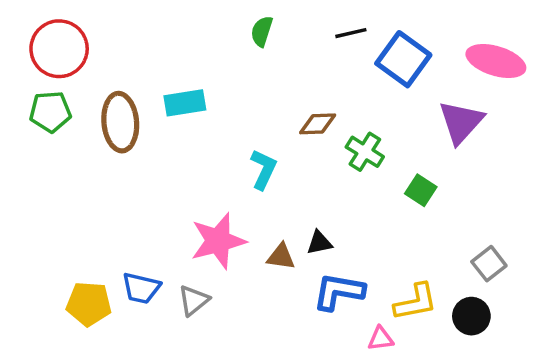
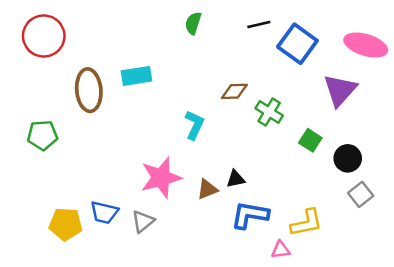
green pentagon: (50, 112) -> (42, 135), moved
brown triangle: (281, 257) -> (207, 189), turned -30
black circle: (471, 316) -> (348, 158), moved

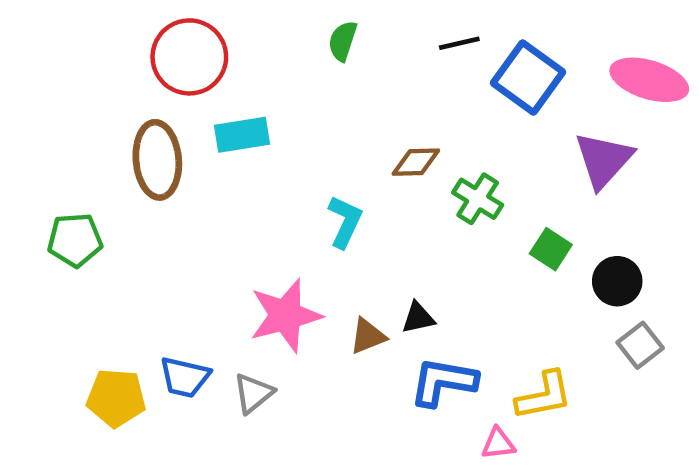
red circle: (44, 36) -> (189, 57), moved

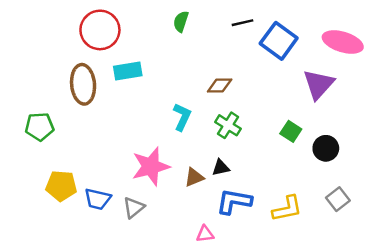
green cross: (478, 199) -> (228, 125), moved
gray square: (640, 345) -> (338, 199), moved
yellow pentagon: (116, 398) -> (61, 186), moved
pink triangle: (498, 444) -> (205, 234), moved

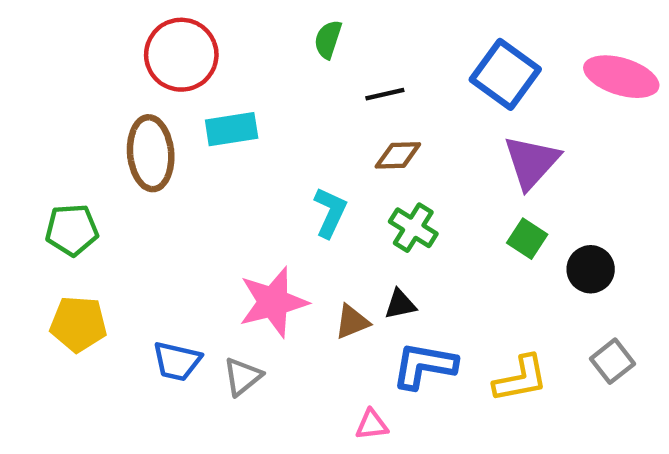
black line: (242, 23) -> (385, 94), moved
purple triangle: (319, 84) -> (532, 162), moved
yellow pentagon: (61, 186) -> (78, 324), moved

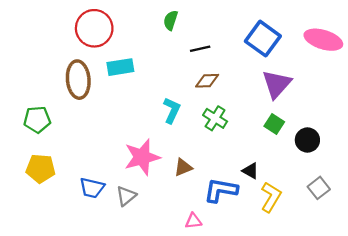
black triangle: (400, 304) -> (250, 171), moved, turned 42
yellow L-shape: (521, 379) -> (271, 197), turned -48

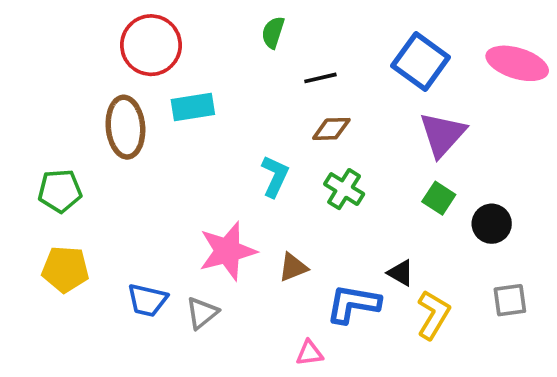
gray square: (319, 188) -> (510, 300), turned 30

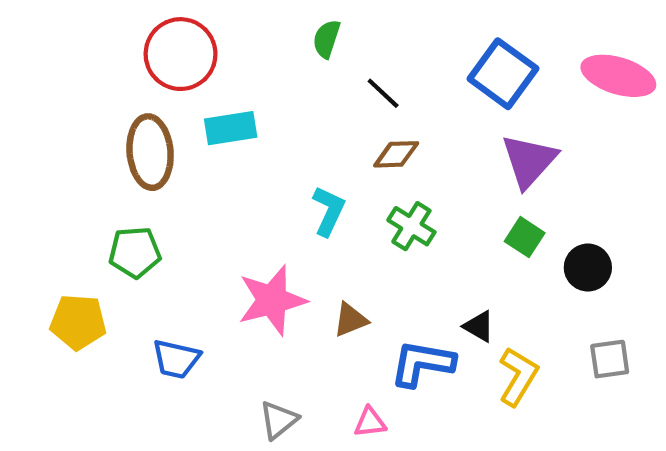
black line: (320, 78) -> (383, 93), turned 56
green pentagon: (60, 191) -> (135, 252), moved
gray triangle: (202, 313) -> (279, 420), moved

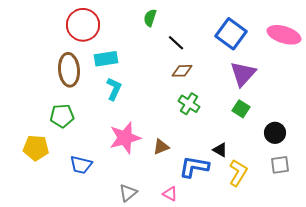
cyan L-shape: (329, 211) -> (114, 89), moved
black circle: (588, 268) -> (275, 133), moved
pink triangle: (370, 422) -> (170, 194), turned 35

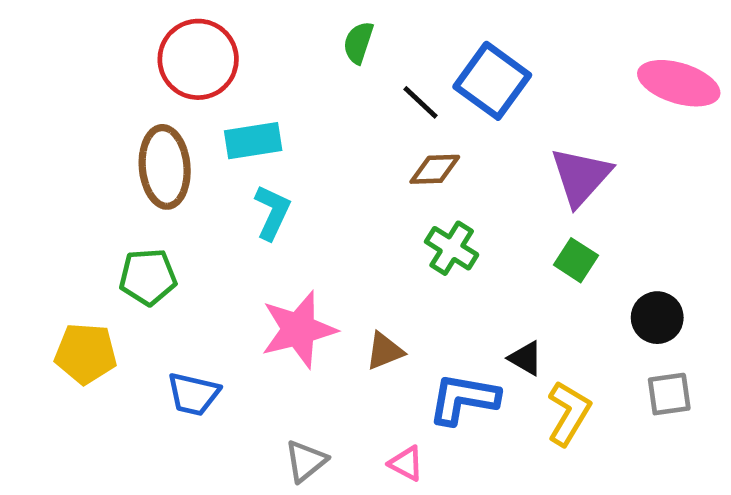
blue square: (231, 34) -> (492, 81), moved

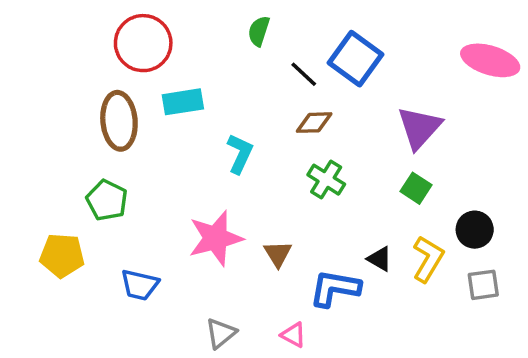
cyan L-shape: (272, 212) -> (240, 154), moved
green pentagon: (148, 277) -> (107, 200), turned 30
brown triangle: (385, 351) -> (278, 254), turned -40
yellow L-shape: (569, 413) -> (428, 259), moved

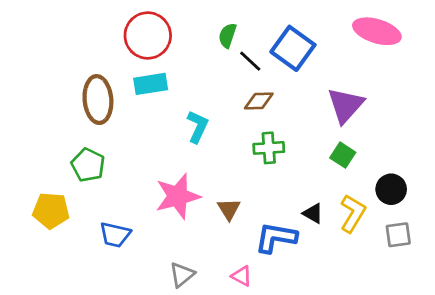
green semicircle: (259, 31) -> (227, 35), moved
red circle: (143, 43) -> (148, 35), moved
pink ellipse: (490, 60) -> (377, 31), moved
green cross: (326, 180) -> (269, 148), turned -36

